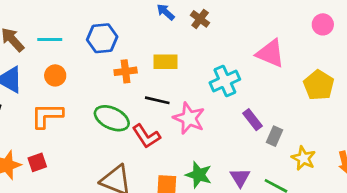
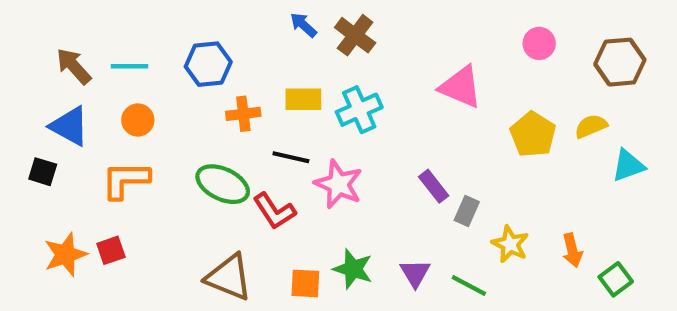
brown cross: (200, 19) -> (355, 35), size x1.4
cyan cross: (225, 81) -> (359, 110), moved

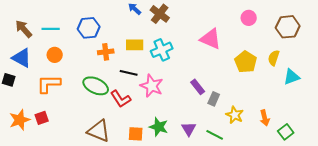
yellow semicircle: (591, 126) -> (274, 58), turned -49

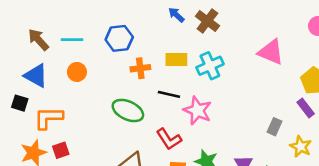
orange L-shape: (49, 84) -> (48, 118), moved
purple rectangle: (198, 87) -> (306, 108), moved
red L-shape: (121, 99) -> (169, 139), moved

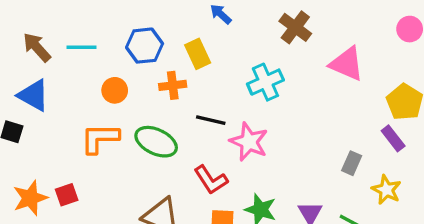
brown cross: (207, 21) -> (295, 27), moved
yellow rectangle: (176, 60) -> (198, 54), moved, turned 65
orange circle: (77, 72) -> (115, 90), moved
orange L-shape: (48, 118) -> (100, 138), moved

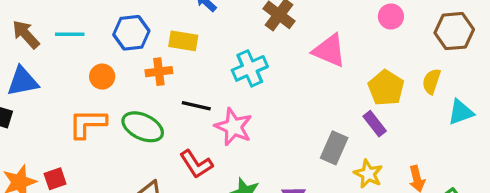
yellow rectangle: (198, 54) -> (183, 41), turned -56
blue triangle: (34, 95) -> (23, 81), turned -40
gray rectangle: (352, 163) -> (334, 148), size x1.4

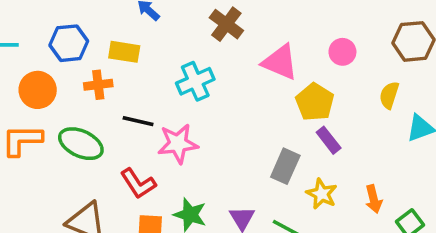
pink circle: (391, 16) -> (342, 52), moved
orange circle: (102, 77) -> (38, 90), size x1.4
yellow pentagon: (386, 88) -> (315, 102), moved
pink star: (234, 127) -> (178, 144), turned -30

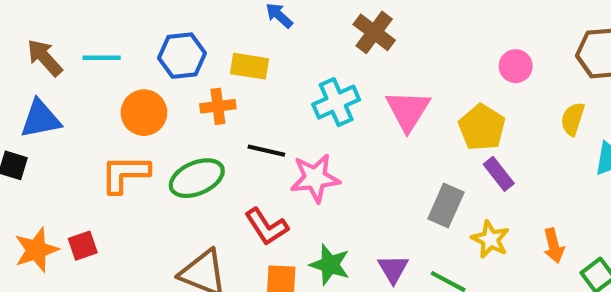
pink triangle: (280, 62) -> (408, 111), moved, turned 39
green ellipse: (81, 144) -> (197, 178), turned -48

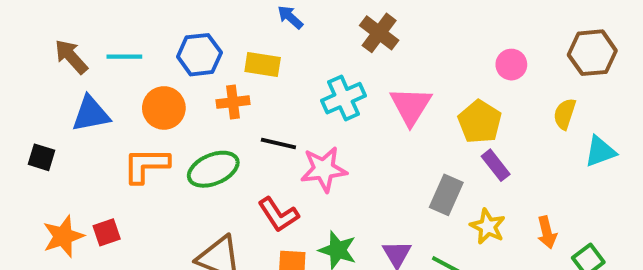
blue triangle: (40, 119) -> (91, 114), moved

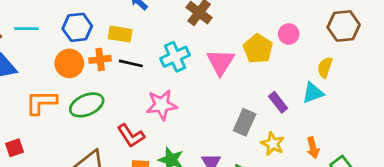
orange circle: (164, 108) -> (69, 63), moved
yellow pentagon: (480, 122) -> (258, 49), moved
black line: (278, 144) -> (131, 63), moved
cyan triangle: (600, 151) -> (313, 93), moved

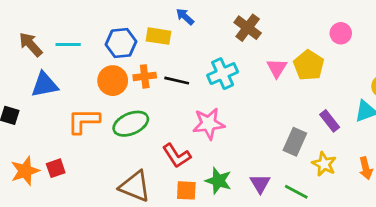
yellow rectangle: (120, 34) -> (159, 36), moved
pink circle: (289, 34) -> (341, 33), moved
pink triangle: (221, 62) -> (277, 68), moved, size x0.7

